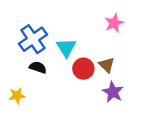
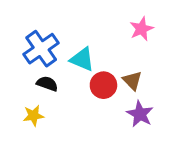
cyan triangle: (66, 48) -> (82, 59), turned -35
yellow star: (17, 96) -> (33, 116), moved

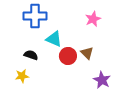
blue cross: (41, 49) -> (35, 16), moved, turned 35
purple star: (140, 114) -> (102, 80), moved

